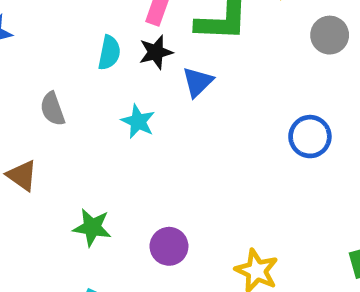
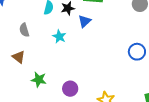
blue circle: (310, 137) -> (137, 52), moved
brown triangle: (22, 175) -> (19, 57), moved

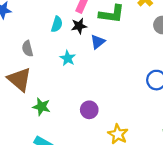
brown triangle: (19, 57) -> (19, 79), size x1.6
purple circle: (70, 89) -> (89, 110), moved

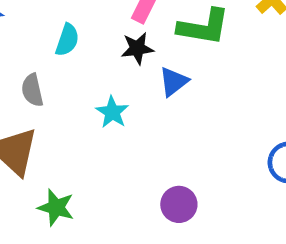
cyan semicircle: (57, 24) -> (67, 40), moved
purple circle: (89, 110) -> (179, 204), moved

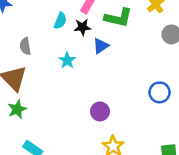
cyan semicircle: (67, 40) -> (60, 21), moved
green star: (56, 207) -> (17, 109), moved, turned 30

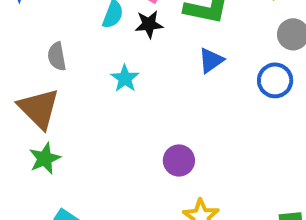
blue triangle: (101, 46) -> (211, 60), moved
blue circle: (160, 92) -> (275, 80), moved

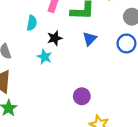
black star: (149, 24) -> (55, 38), moved

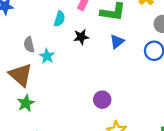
cyan star: (44, 57) -> (47, 56), moved

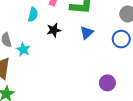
purple circle: (102, 100) -> (107, 83), moved

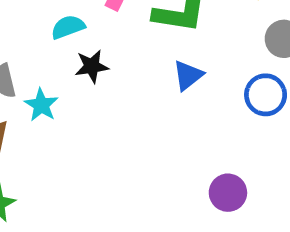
cyan semicircle: (33, 15) -> (68, 27), turned -128
black star: (54, 30) -> (92, 66), moved

